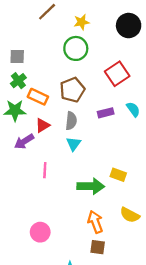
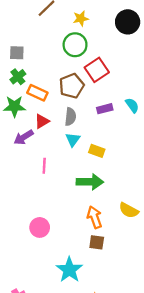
red square: (117, 74) -> (97, 70), moved
yellow rectangle: (118, 175) -> (97, 151), moved

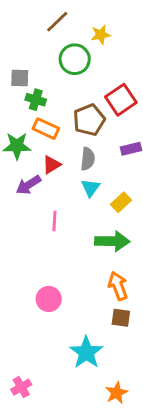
green circle: (75, 45) -> (75, 59), moved
green cross: (18, 77) -> (36, 100), moved, turned -35
yellow rectangle: (97, 151) -> (121, 202), turned -63

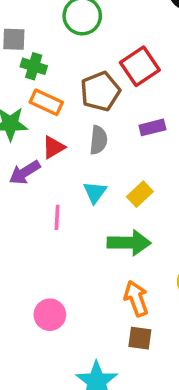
cyan triangle: (91, 188) -> (95, 192), moved

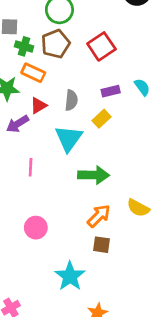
brown pentagon: (100, 91) -> (56, 44), moved
cyan triangle: (95, 192) -> (69, 138), size x1.6
yellow rectangle: (140, 194) -> (101, 119), moved
pink line: (57, 217) -> (31, 167), moved
orange arrow: (136, 299) -> (99, 216), turned 65

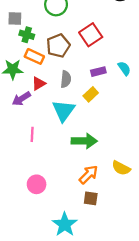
brown pentagon: (56, 44) -> (58, 46), moved

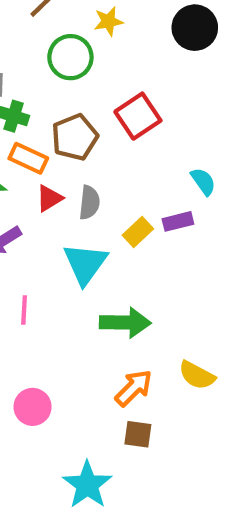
purple rectangle: (98, 72) -> (178, 221), moved
red triangle: (39, 84) -> (49, 198), moved

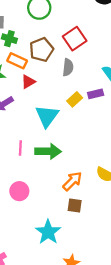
gray semicircle: (89, 202) -> (68, 67), moved
pink line: (24, 310) -> (20, 148), moved
green arrow: (125, 323) -> (48, 151), moved

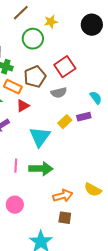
gray semicircle: (68, 67) -> (59, 93), turned 70
orange arrow: (72, 181) -> (63, 196), turned 30

